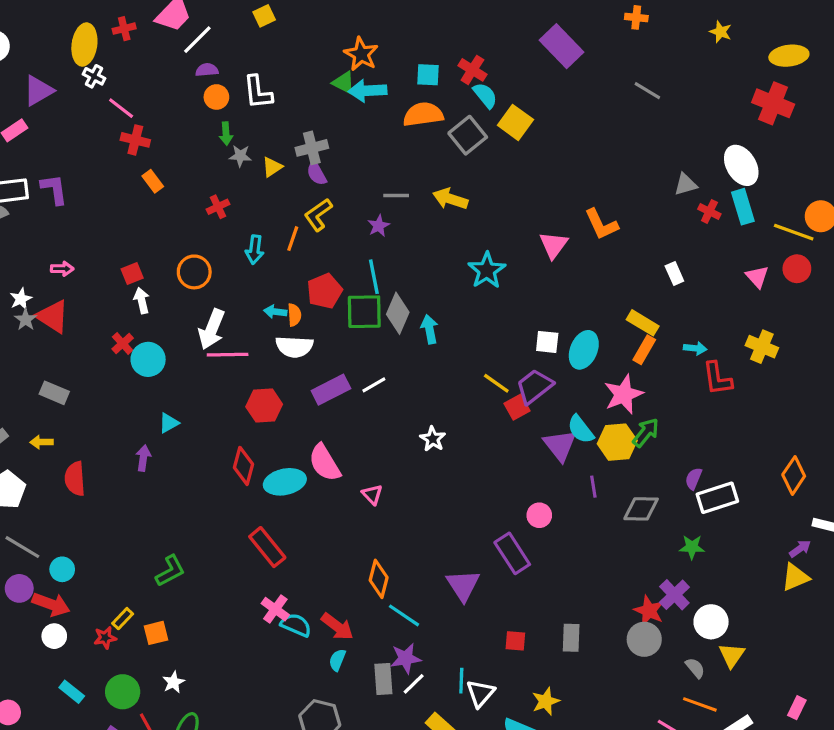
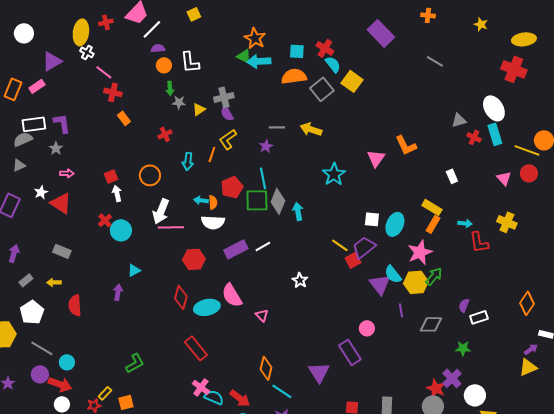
gray star: (26, 320) -> (56, 148), moved
white rectangle: (717, 498) -> (479, 317), size x0.7

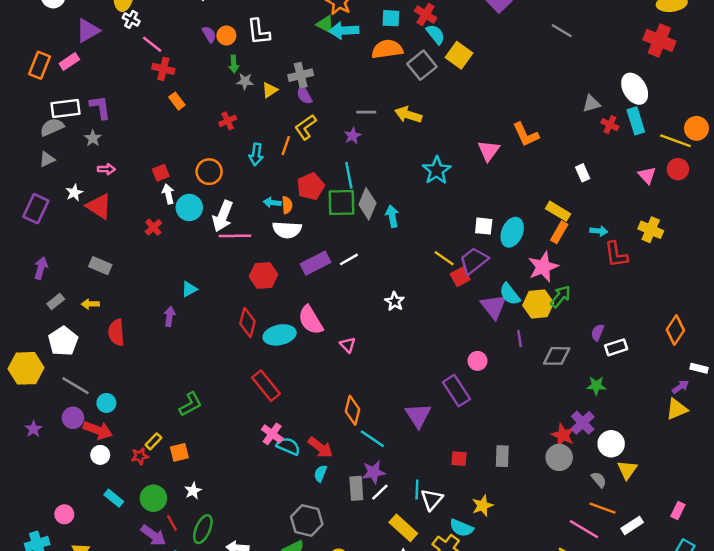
purple semicircle: (158, 48) -> (209, 34), moved, turned 64
cyan circle: (121, 230) -> (189, 207), moved

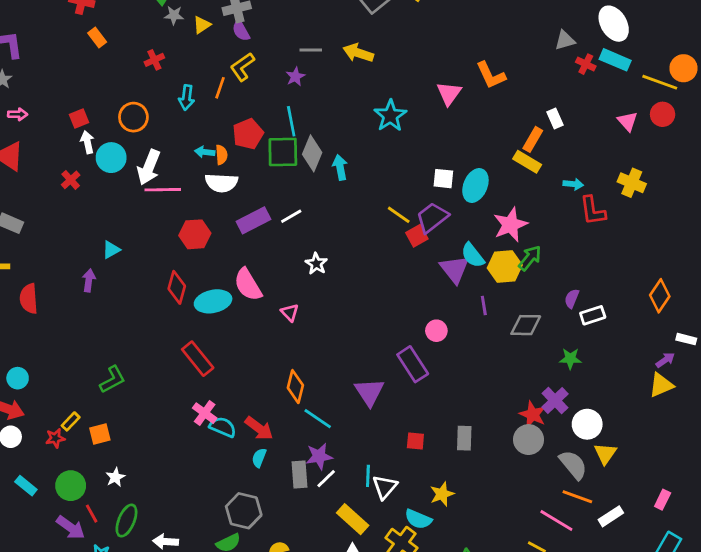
cyan rectangle: (636, 121) -> (615, 60), turned -50
orange rectangle: (559, 232) -> (533, 139), moved
white star: (395, 302) -> (316, 264), moved
gray semicircle: (599, 480) -> (573, 465), size x1.6

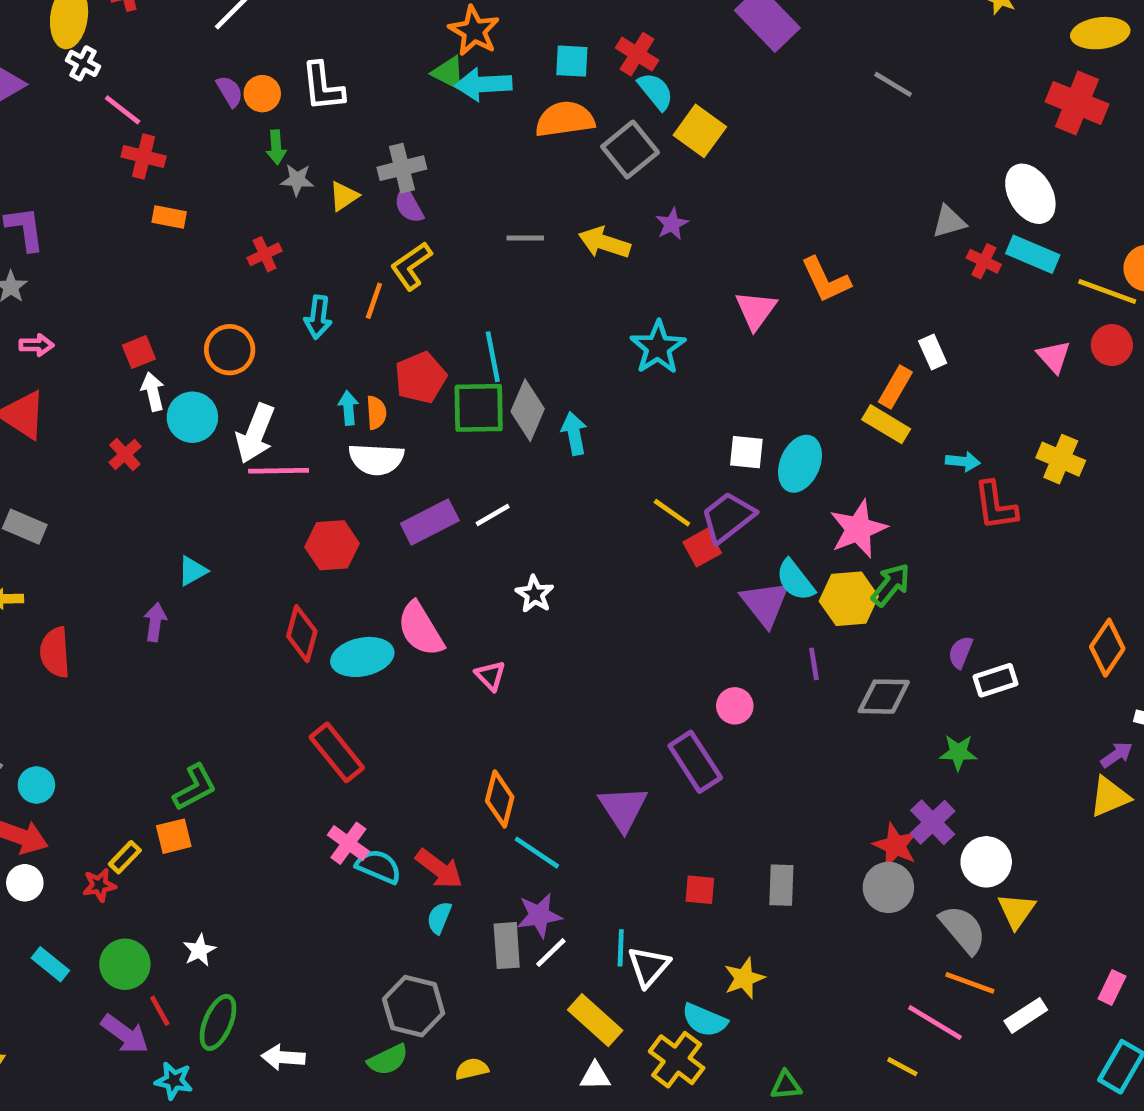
orange rectangle: (97, 38) -> (169, 217), turned -42
purple star: (295, 77) -> (672, 224), moved
cyan arrow: (205, 152) -> (348, 408), turned 78
orange square: (100, 434) -> (174, 836), moved

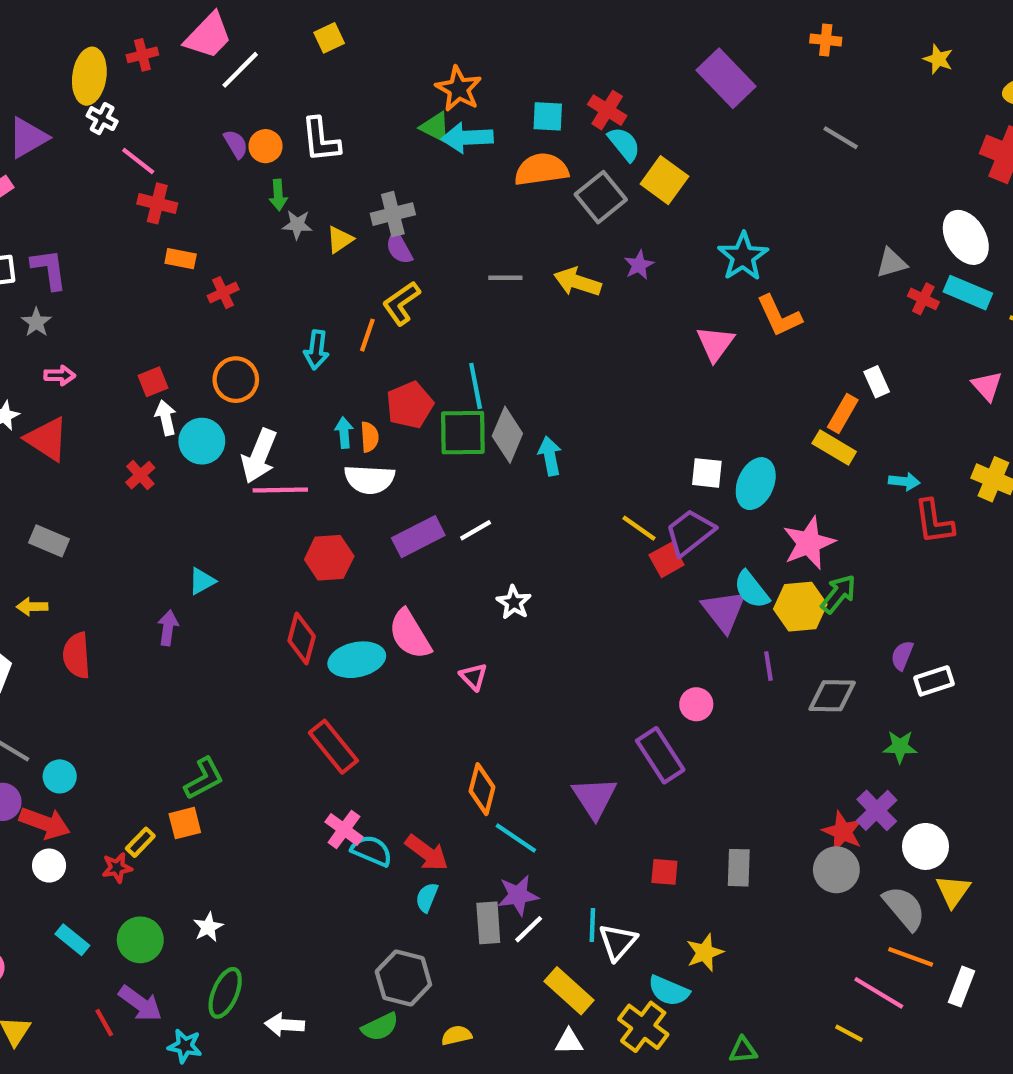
red cross: (265, 254) -> (223, 293), moved
cyan star: (658, 347) -> (743, 257), moved
red line: (160, 1011) -> (104, 1023), moved
white rectangle: (1026, 1015) -> (962, 987), turned -36

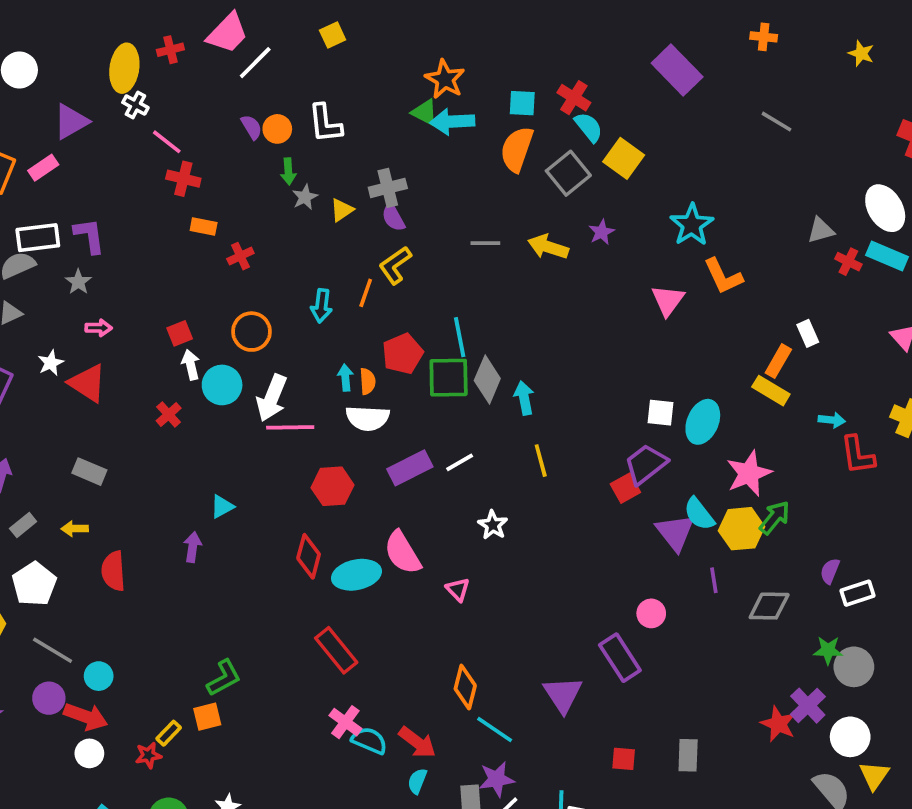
orange semicircle: (541, 169) -> (517, 149), turned -63
gray star: (297, 225) -> (305, 197), turned -30
yellow line: (639, 528) -> (541, 461), moved, turned 40
gray circle: (836, 870) -> (854, 667), moved

